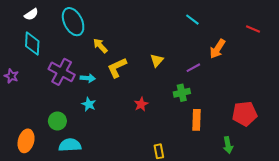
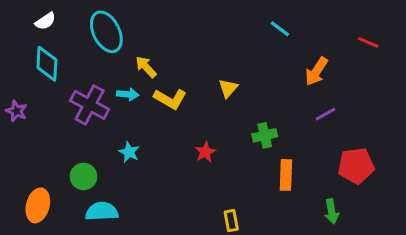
yellow L-shape: (117, 68) -> (170, 99), turned -125
purple line: (193, 68) -> (326, 114), moved
cyan arrow: (88, 78) -> (128, 94), moved

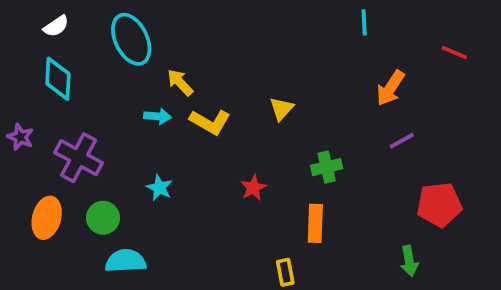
cyan line: (280, 29) -> (364, 22), moved, turned 50
purple cross: (90, 105) -> (79, 158), moved
orange rectangle: (286, 175) -> (315, 223), moved
orange ellipse: (38, 205) -> (47, 218), moved

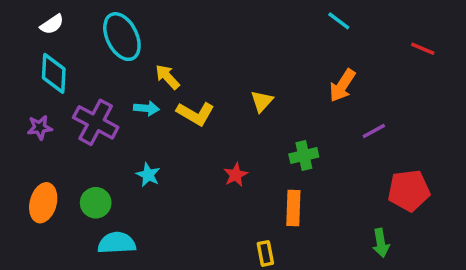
cyan line: (364, 22) -> (339, 21), turned -50
orange arrow: (390, 88) -> (342, 86), moved
purple star: (20, 137) -> (40, 128), moved, turned -30
purple cross: (79, 158) -> (96, 122), moved

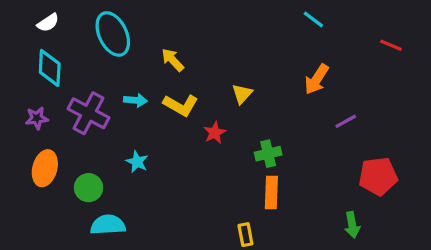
yellow arrow: (167, 77) -> (173, 60), moved
green cross: (304, 156) -> (268, 154), moved
red star: (236, 175) -> (215, 133), moved
orange ellipse: (43, 203) -> (45, 168), moved

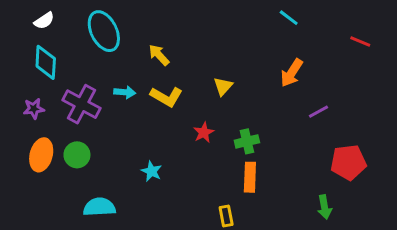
red star: (215, 133) -> (204, 132), moved
cyan star: (137, 162) -> (152, 171), moved
green circle: (89, 188) -> (77, 155), moved

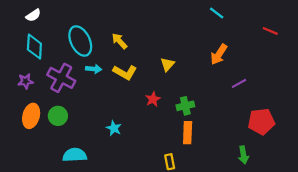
cyan ellipse: (104, 31) -> (80, 41), moved

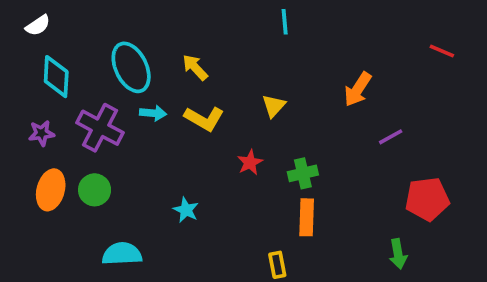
cyan line: (217, 13) -> (285, 22), moved, turned 48
white semicircle: (33, 15) -> (38, 25), moved

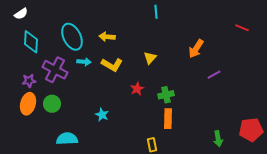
yellow arrow: (195, 67) -> (107, 37), turned -42
purple star: (42, 133) -> (29, 81), moved
red pentagon: (427, 199) -> (251, 130), moved

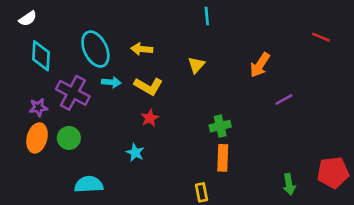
yellow triangle: (150, 58) -> (196, 65), moved
red star: (137, 89) -> (150, 118), moved

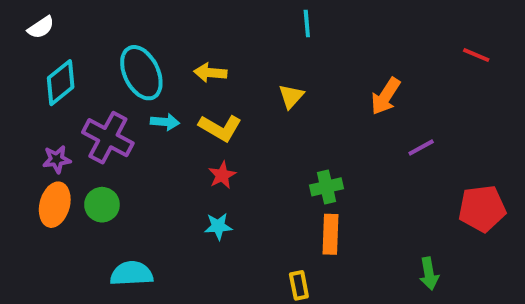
cyan diamond: (41, 56) -> (61, 83), turned 48
cyan star: (135, 153) -> (218, 226), moved, turned -30
red pentagon: (333, 172) -> (482, 209), moved

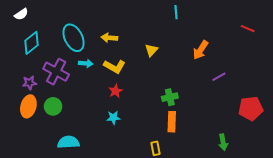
cyan line: (307, 23) -> (176, 12), moved

